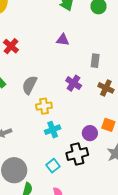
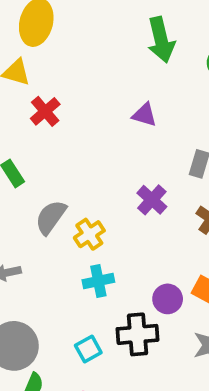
gray semicircle: (30, 85) -> (51, 217), moved
yellow cross: (44, 106) -> (89, 234), turned -35

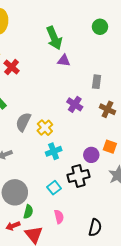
green arrow: (161, 40) -> (54, 38), moved

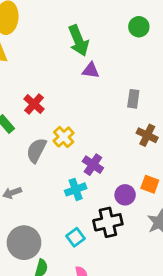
red cross: (12, 67) -> (34, 104), moved
purple cross: (75, 104) -> (93, 165), moved
yellow cross: (45, 128) -> (64, 137), moved

